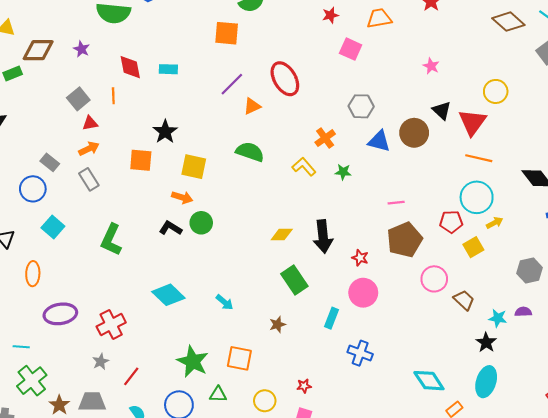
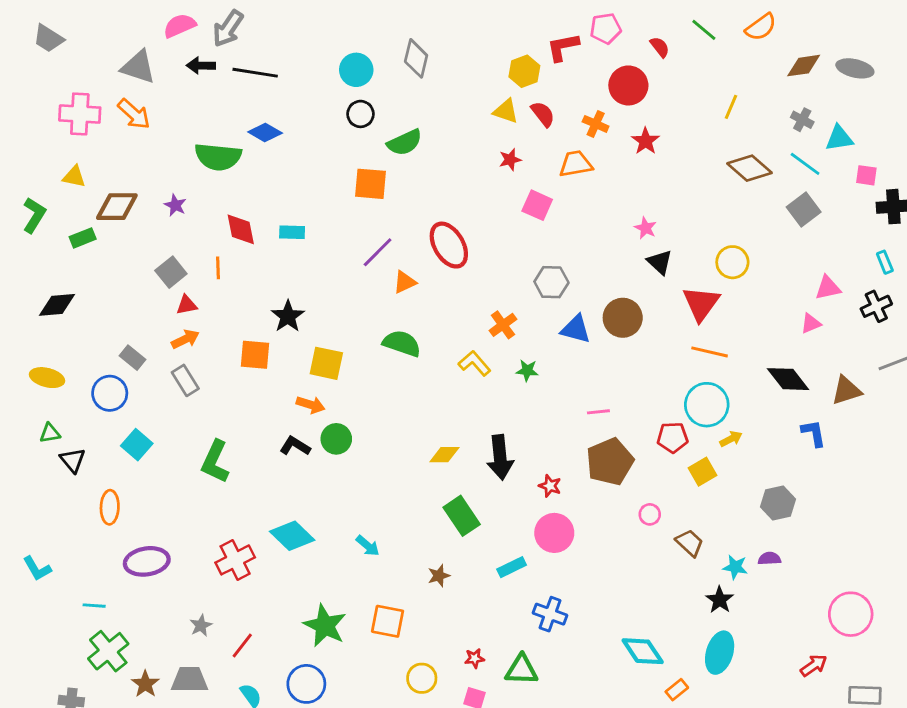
black triangle: (442, 111) -> (660, 262), moved
pink circle: (434, 279) -> (650, 514), size x0.6
cyan rectangle: (331, 318) -> (512, 567), turned 42
red cross: (111, 324) -> (235, 560), moved
green triangle: (218, 394) -> (522, 670), moved, size x1.4

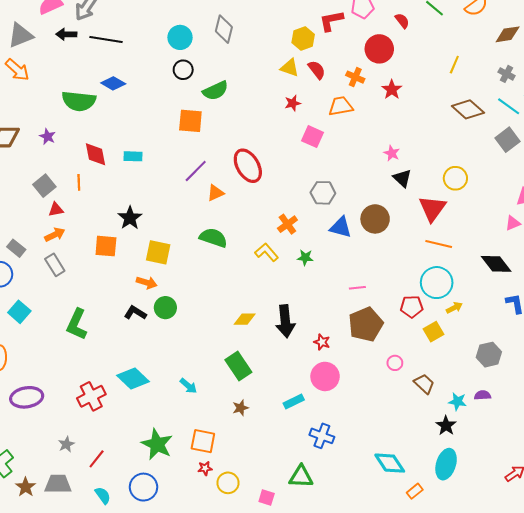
gray triangle: (138, 67) -> (20, 35), turned -40
green rectangle: (462, 516) -> (238, 366), moved
red star: (474, 658) -> (205, 468), moved

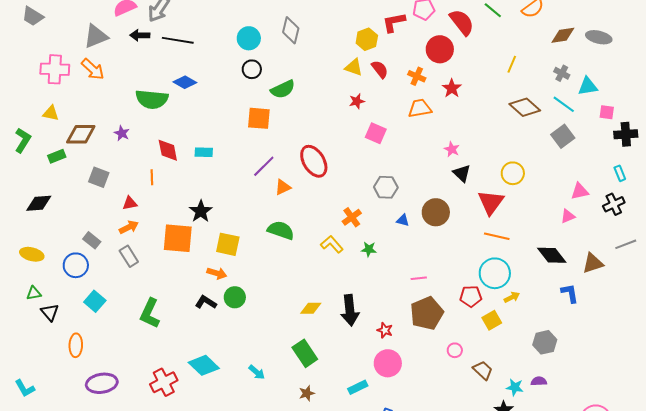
red semicircle: (402, 21) -> (462, 22), size x1.8
orange trapezoid: (341, 106) -> (420, 108), moved
gray square: (44, 186) -> (99, 177), moved, turned -30
blue triangle: (341, 227) -> (403, 220), size x0.6
orange square: (106, 246) -> (178, 238), size x1.4

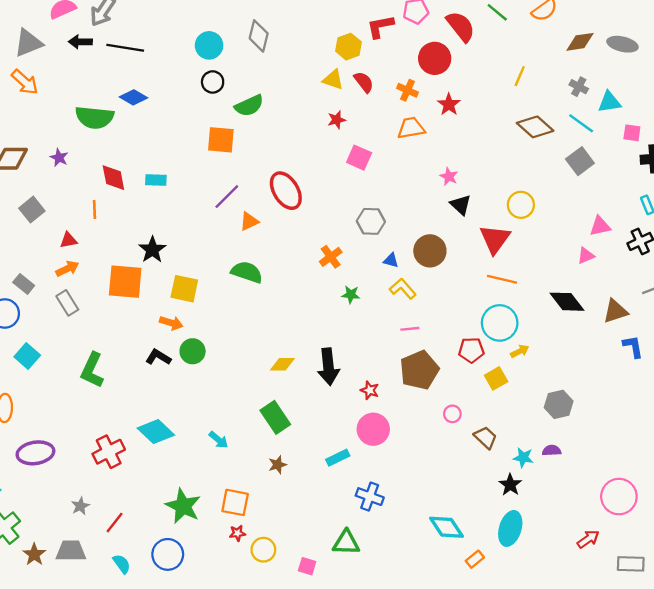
gray square: (99, 177) -> (32, 210), turned 30
yellow L-shape: (332, 244) -> (403, 289), moved
blue L-shape: (570, 293) -> (633, 347), moved

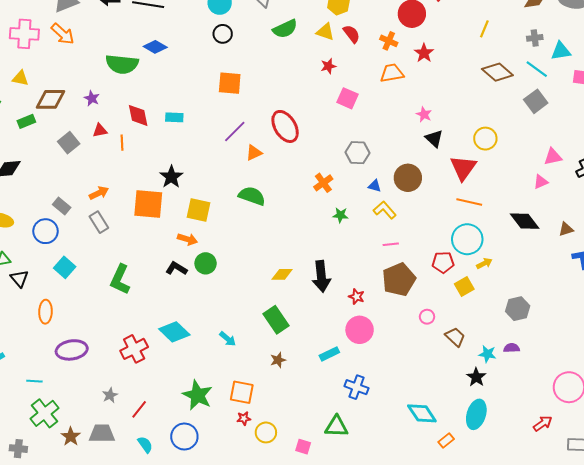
gray cross: (579, 87) -> (535, 38), turned -35
green semicircle: (249, 106) -> (285, 29), moved
red triangle: (69, 240) -> (100, 131), moved
brown triangle: (615, 311) -> (566, 229), size x0.7

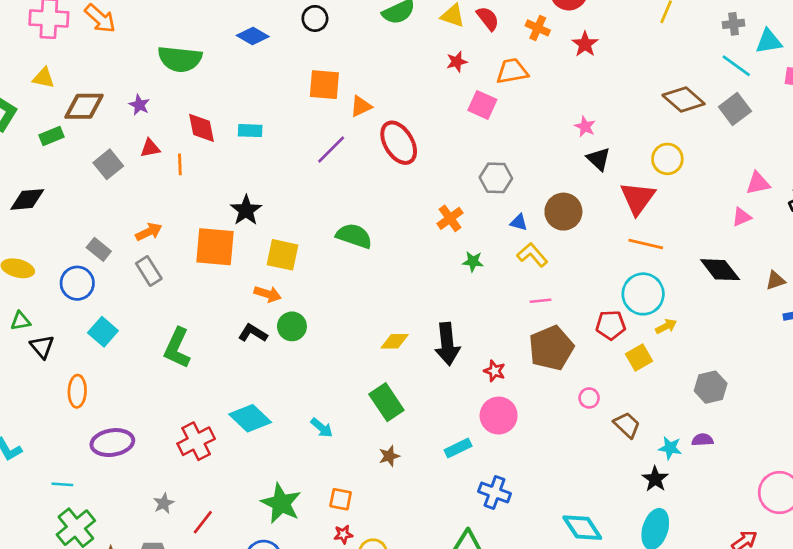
blue diamond: (155, 47) -> (253, 36), moved
brown diamond: (497, 72) -> (684, 100), moved
orange trapezoid: (392, 73) -> (512, 71), moved
orange triangle: (254, 153) -> (361, 106), moved
orange square: (242, 392) -> (341, 499), size x0.7

